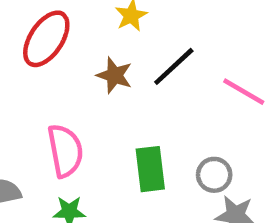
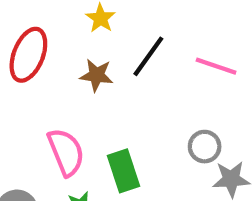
green rectangle: (150, 169) -> (124, 171), moved

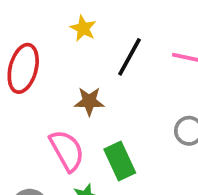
brown star: (97, 75) -> (89, 101), moved

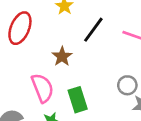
brown star: (89, 101) -> (62, 56), turned 30

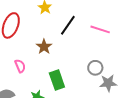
pink semicircle: (42, 88) -> (20, 66), moved, size x0.6

